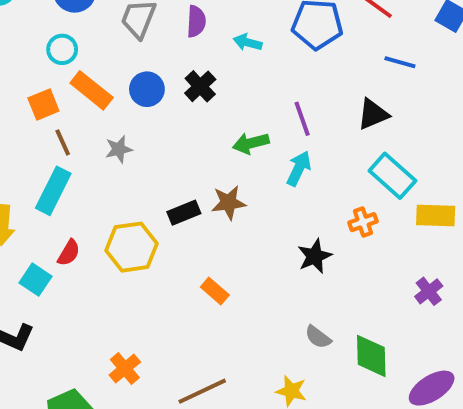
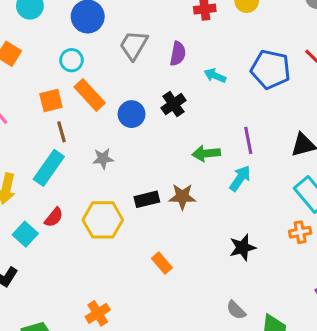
blue circle: (147, 89) -> (132, 114), moved
gray star: (119, 149) -> (103, 159), moved
orange cross: (363, 222) -> (300, 232), moved
orange cross: (125, 368) -> (98, 313), moved

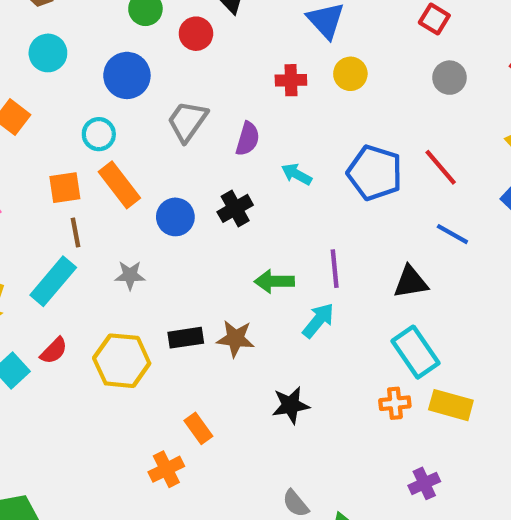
black star: (242, 247) -> (291, 405), moved
orange cross: (98, 313) -> (166, 469), moved

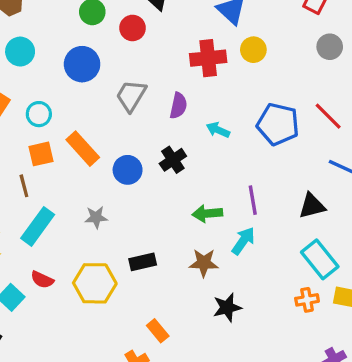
red cross: (291, 80) -> (208, 58), size x1.5
cyan circle: (99, 134) -> (39, 114), moved
brown line: (76, 233) -> (24, 186), moved
brown star: (235, 339) -> (204, 263), moved
red semicircle: (54, 351) -> (42, 280), turned 75

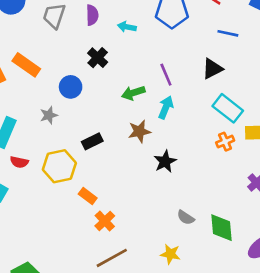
blue circle: (128, 170) -> (71, 87), moved
red semicircle: (42, 280) -> (19, 162), moved
orange rectangle: (158, 331) -> (88, 196), moved

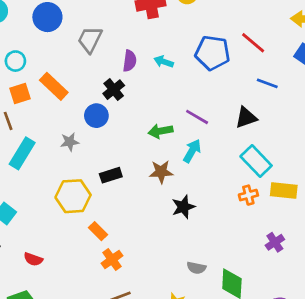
purple semicircle: (92, 15) -> (130, 61), moved
black cross: (98, 58) -> (114, 90), moved
purple line: (166, 75) -> (197, 117), turned -45
red semicircle: (19, 162) -> (33, 259), moved
gray semicircle: (186, 217) -> (196, 268), turned -30

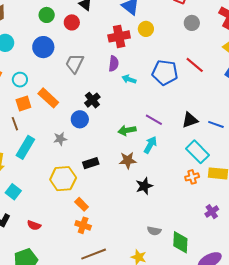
purple semicircle: (130, 61) -> (114, 64), moved
blue line: (267, 83) -> (216, 124), moved
orange cross: (112, 259) -> (83, 225), moved, turned -35

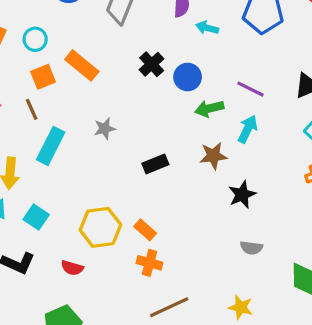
blue circle: (80, 119) -> (188, 77), moved
yellow hexagon: (63, 179) -> (100, 227), moved
gray semicircle: (154, 231) -> (251, 248), moved

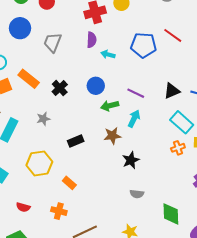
black cross: (152, 64) -> (60, 88), moved
yellow hexagon: (100, 227) -> (39, 163), moved
orange cross: (150, 263) -> (59, 211), moved

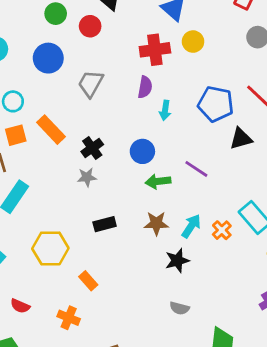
cyan arrow: (108, 54) -> (165, 110), turned -104
black triangle: (172, 91) -> (241, 139), moved
gray star: (43, 119) -> (87, 177), moved
cyan arrow: (134, 119) -> (191, 226), moved
orange cross: (178, 148) -> (222, 230), moved, turned -32

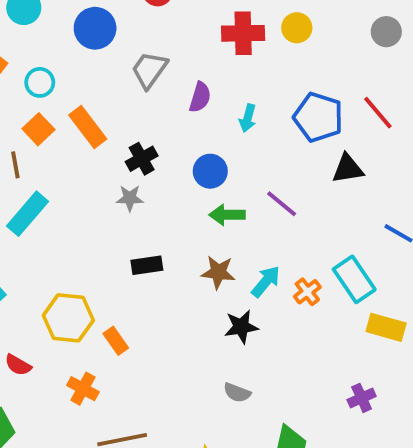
purple semicircle: (145, 87) -> (200, 97), moved
orange square: (16, 135) -> (38, 129), turned -35
yellow hexagon: (50, 248) -> (68, 318), moved

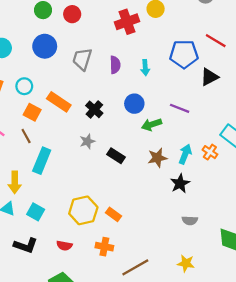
gray star: (130, 198) -> (87, 141), moved
black rectangle: (147, 265) -> (116, 156), moved, turned 60

